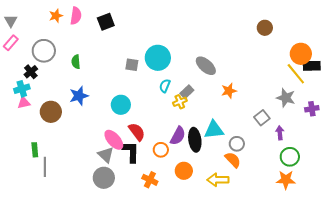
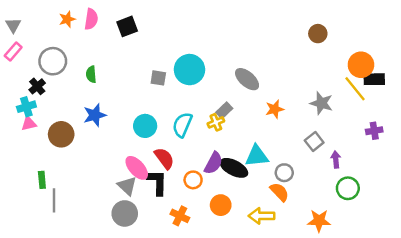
cyan semicircle: (165, 86) -> (182, 125), moved, size x1.5
gray star: (286, 98) -> (321, 103), moved
black ellipse: (195, 140) -> (234, 168), turned -55
orange star: (286, 180) -> (319, 221), moved

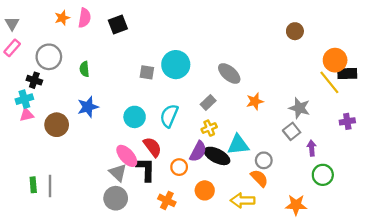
black cross: (37, 86) -> (34, 80), turned -32
gray star: (321, 103) -> (299, 108), moved
yellow cross: (216, 122) -> (209, 128), moved
green rectangle: (42, 180) -> (33, 185), moved

